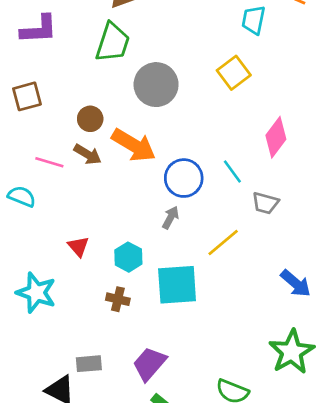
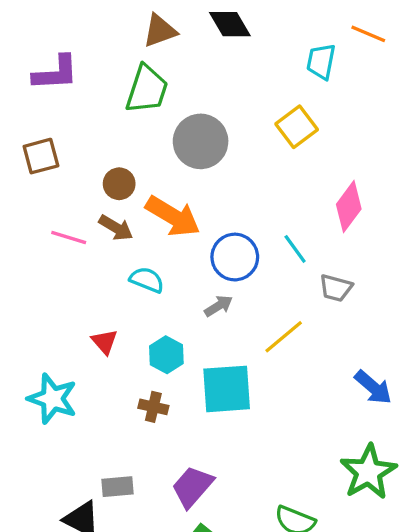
cyan semicircle: (22, 196) -> (147, 280), moved
gray arrow: (171, 218) -> (218, 306), turned 30

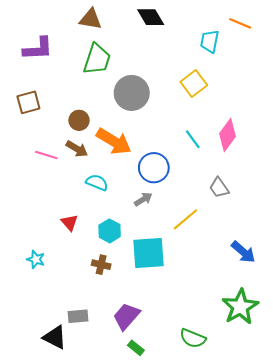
brown triangle: (160, 31) -> (91, 19), moved, turned 30
cyan line: (295, 249) -> (193, 139), moved
gray trapezoid: (336, 288) -> (219, 188), turned 40
cyan star: (52, 399) -> (36, 259), size x0.6

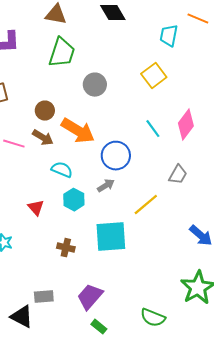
gray circle: (132, 93) -> (95, 85), size x0.7
gray trapezoid: (219, 188) -> (178, 175), turned -115
cyan hexagon: (110, 231) -> (74, 200), moved

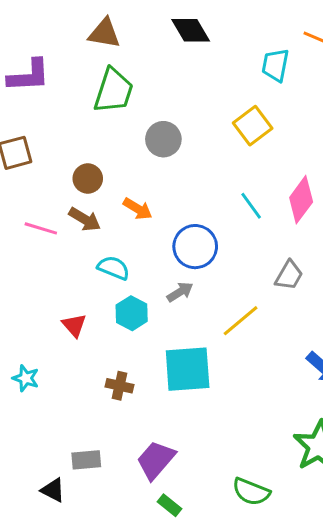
orange arrow: (78, 131) -> (138, 209), size x0.6
black triangle: (22, 317) -> (53, 490), size x0.7

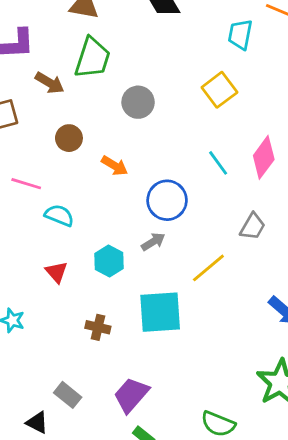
brown arrow: (85, 219) -> (50, 83), moved
cyan semicircle: (113, 268) -> (59, 215), moved
gray rectangle: (86, 460) -> (68, 395), turned 44

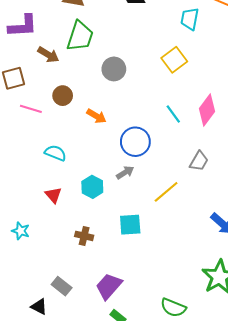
pink line: (26, 184) -> (31, 109), moved
cyan square: (160, 312) -> (130, 225), size x0.7

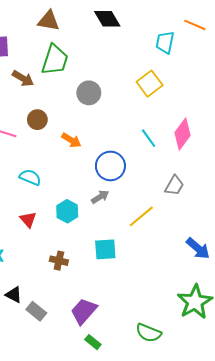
black triangle: (39, 307) -> (14, 295), moved

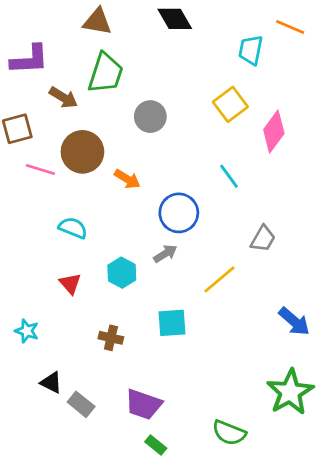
brown circle: (37, 120) -> (82, 152), size x1.6
pink diamond: (183, 134) -> (274, 131), moved
purple trapezoid: (84, 311) -> (144, 404), turned -112

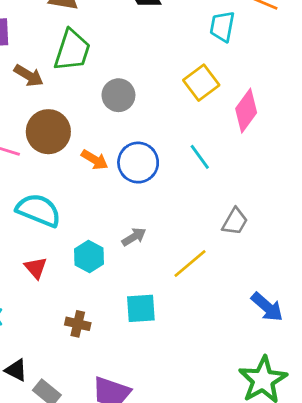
blue circle: (179, 213) -> (138, 163), moved
cyan semicircle: (73, 228) -> (39, 210), size x1.5

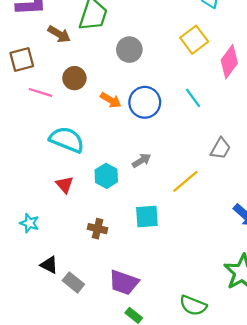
brown circle: (48, 132) -> (74, 78), size x0.7

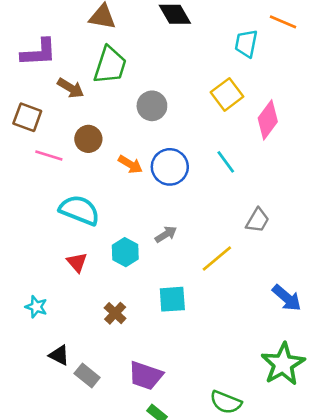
brown square: (22, 59) -> (27, 117), turned 35
brown cross: (98, 229) -> (115, 313), turned 30

